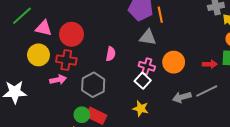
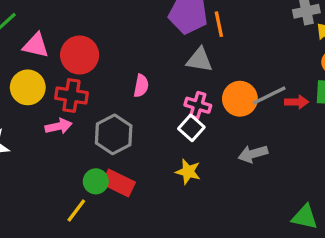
gray line: (207, 91) -> (269, 95), moved

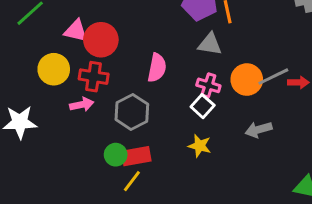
pink triangle: (36, 45) -> (76, 31), moved
pink semicircle: (141, 86) -> (157, 68), size x1.4
red rectangle: (118, 183) -> (136, 156), turned -36
yellow line: (76, 210) -> (132, 181), moved

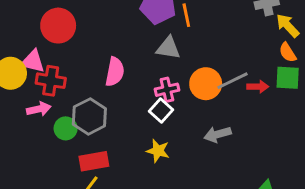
pink triangle: (76, 31) -> (33, 61), moved
red circle: (101, 40) -> (58, 26), moved
pink cross: (208, 85) -> (167, 90), turned -30
green circle: (116, 155) -> (66, 128), moved

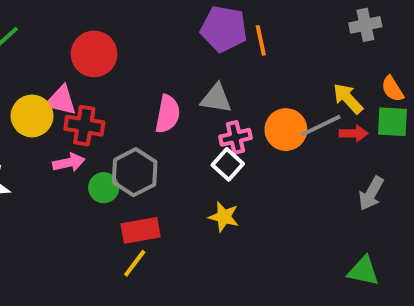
yellow arrow: (288, 26) -> (348, 99), moved
gray triangle: (168, 48) -> (216, 99), moved
gray arrow: (218, 134) -> (371, 193), moved, turned -45

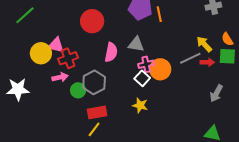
red circle: (94, 54) -> (92, 21), moved
red cross: (84, 126) -> (68, 58), turned -30
orange circle: (286, 130) -> (160, 69), moved

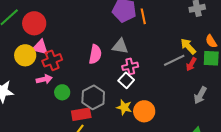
red circle: (92, 21) -> (34, 23), moved
red arrow: (207, 62) -> (191, 64), turned 120
orange circle: (160, 69) -> (144, 111), moved
gray hexagon: (94, 82) -> (93, 97), moved

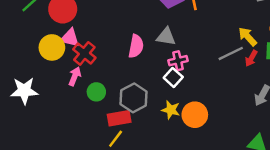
red cross: (52, 60) -> (84, 53), turned -30
pink arrow: (44, 79) -> (75, 76), turned -56

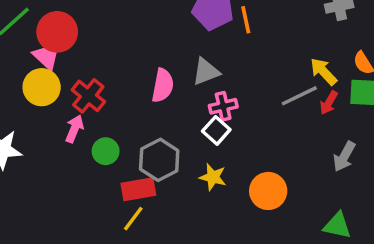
gray triangle: (166, 37) -> (206, 72), turned -30
pink triangle: (70, 38) -> (47, 56), moved, turned 30
orange circle: (195, 115) -> (268, 191), moved

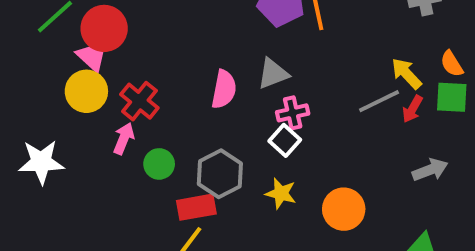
gray arrow: (344, 156) -> (430, 170), turned -140

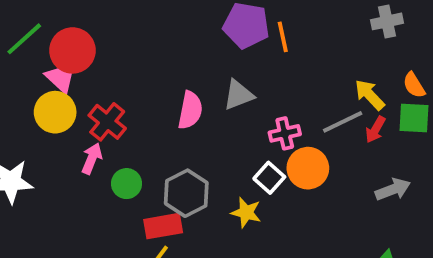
pink cross: (293, 113) -> (285, 133), moved
white square: (285, 140) -> (269, 178), moved
orange circle: (344, 209) -> (308, 168), moved

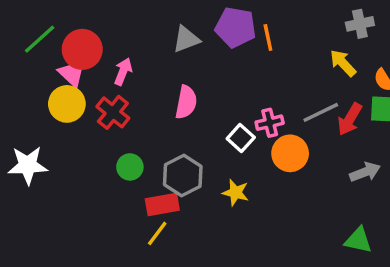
gray triangle: (238, 95) -> (186, 39), moved
yellow arrow: (370, 95) -> (343, 63), moved
red arrow: (375, 130) -> (350, 119), size x1.4
pink arrow: (92, 158) -> (123, 72), moved
white square: (269, 178) -> (241, 138), moved

